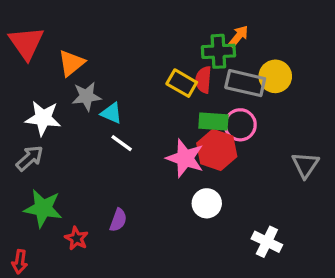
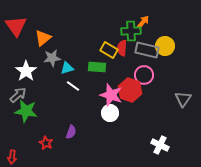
cyan triangle: (112, 113) -> (67, 68), turned -40
white star: (43, 118) -> (26, 71), turned 30
green rectangle: (213, 121) -> (97, 67), moved
white circle: (207, 203) -> (110, 113), moved
green star: (43, 208) -> (26, 111), moved

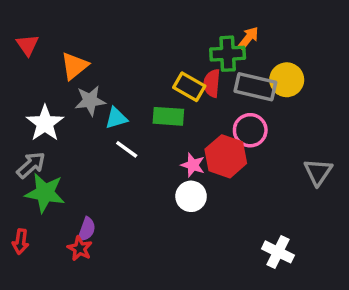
red triangle: (16, 26) -> (28, 45), size x0.6
pink star: (111, 95) -> (193, 165), size x0.6
purple semicircle: (71, 132) -> (87, 229), moved
red arrow: (12, 157) -> (21, 242), moved

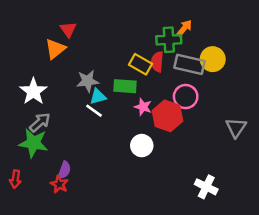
red triangle: (28, 45) -> (68, 29), moved
gray star: (90, 101) -> (88, 81), moved
cyan triangle: (116, 118) -> (98, 97), moved
gray arrow: (31, 165) -> (40, 122), moved
pink star: (193, 165) -> (143, 107), moved

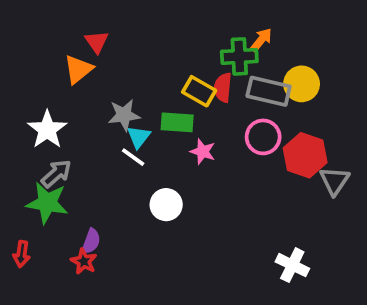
cyan triangle: (98, 97) -> (139, 137), turned -36
red hexagon: (168, 116) -> (305, 155), moved
white circle: (142, 146) -> (166, 205), moved

